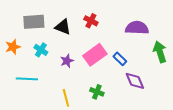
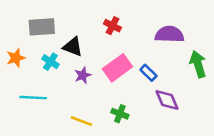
black triangle: (63, 27) -> (73, 47), moved
yellow line: (66, 98) -> (81, 121), turned -54

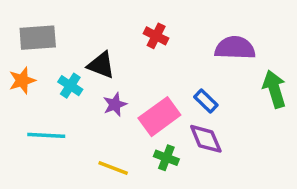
gray rectangle: (42, 27) -> (38, 38), moved
pink rectangle: (117, 68) -> (159, 117), moved
purple diamond: (167, 100) -> (206, 139), moved

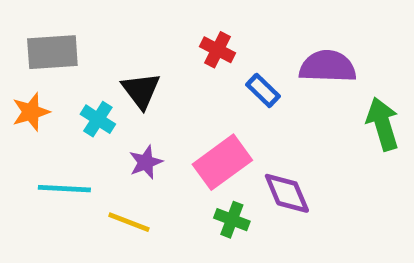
black triangle: (101, 65) -> (141, 90), turned 32
blue rectangle: (206, 101) -> (263, 90), moved
purple star: (115, 105) -> (146, 162), moved
yellow line: (113, 168) -> (129, 222), moved

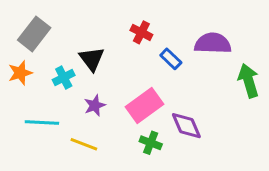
gray rectangle: (52, 52) -> (34, 34), turned -48
cyan cross: (98, 119) -> (64, 77), turned 30

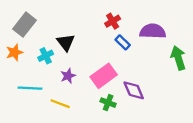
red cross: (141, 32) -> (113, 21), moved, turned 32

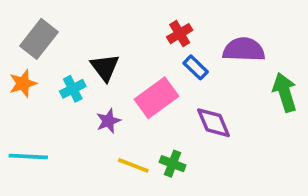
pink rectangle: (104, 76) -> (156, 98), moved
cyan line: (30, 88) -> (28, 156), moved
purple diamond: (134, 90) -> (213, 123), moved
yellow line: (60, 104) -> (133, 165), moved

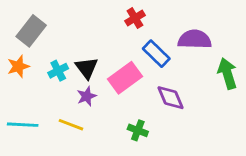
red cross: (180, 34) -> (135, 18), moved
black triangle: (105, 67) -> (87, 68), moved
blue rectangle: (196, 67) -> (156, 54), size x1.4
yellow line: (133, 165) -> (71, 125), moved

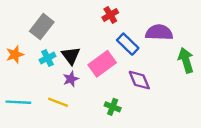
gray rectangle: (31, 31) -> (42, 27), moved

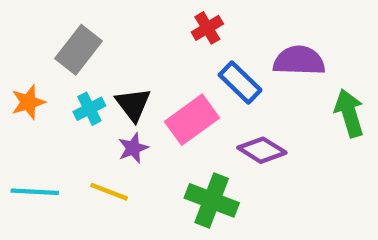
purple diamond: (139, 80) -> (262, 150), turned -35
green cross: (113, 107) -> (212, 200), size x1.6

